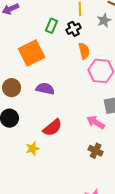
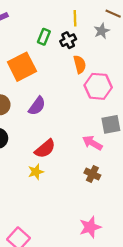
purple semicircle: (45, 89) -> (37, 106), turned 114
yellow star: (33, 149) -> (36, 172), moved

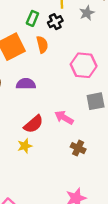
orange semicircle: (80, 64) -> (42, 45), moved
purple semicircle: (37, 106) -> (26, 84), turned -126
pink arrow: (92, 143) -> (64, 118), moved

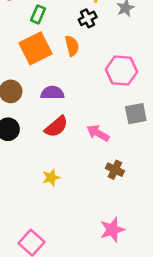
green rectangle: (32, 18) -> (38, 14), moved
red semicircle: (33, 124) -> (56, 127), moved
yellow star: (25, 146) -> (51, 177), moved

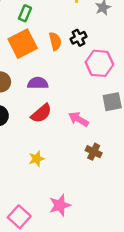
black cross: (88, 18) -> (78, 38), moved
pink star: (112, 230) -> (60, 205), moved

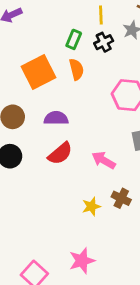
green rectangle: (25, 13) -> (74, 39), moved
black cross: (78, 38) -> (104, 42), moved
yellow star: (37, 159) -> (91, 206), moved

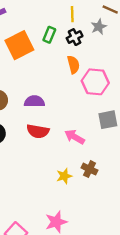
orange semicircle: (76, 69) -> (73, 65), moved
orange square: (38, 72) -> (19, 45), moved
red semicircle: (60, 153) -> (38, 131), turned 50

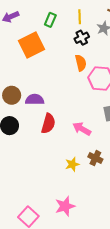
green rectangle: (49, 35) -> (50, 20), moved
purple semicircle: (34, 101) -> (35, 99), moved
red semicircle: (38, 131) -> (48, 124), turned -84

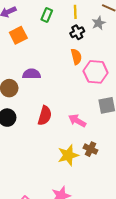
orange square: (32, 45) -> (18, 35), moved, size x0.7
purple semicircle: (35, 99) -> (32, 74), moved
yellow star: (72, 164) -> (68, 155), size x1.5

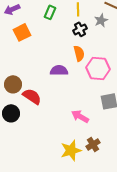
purple semicircle: (32, 74) -> (59, 70), moved
red semicircle: (45, 116) -> (32, 96), moved, turned -72
brown cross: (90, 149) -> (93, 144), turned 32

